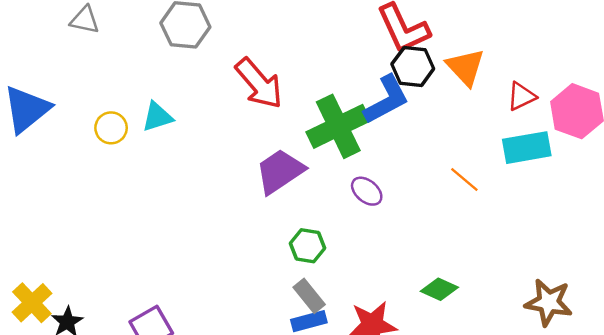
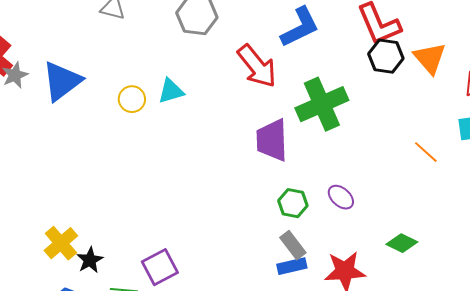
blue L-shape: (386, 100) -> (300, 27), moved
purple trapezoid: (280, 171) -> (272, 140), turned -60
purple ellipse: (367, 191) -> (341, 197), moved

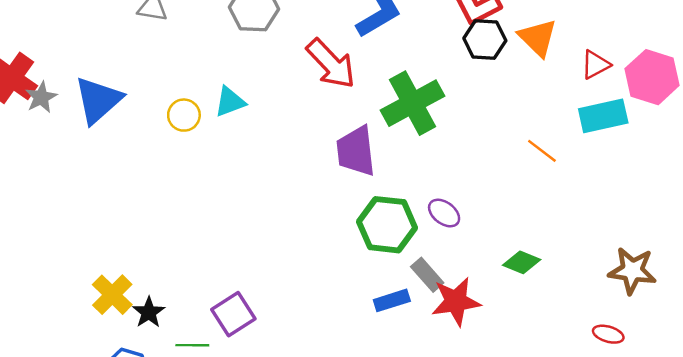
green hexagon: (293, 203) -> (387, 225), size x1.6
gray rectangle: (293, 245) -> (427, 275), moved

